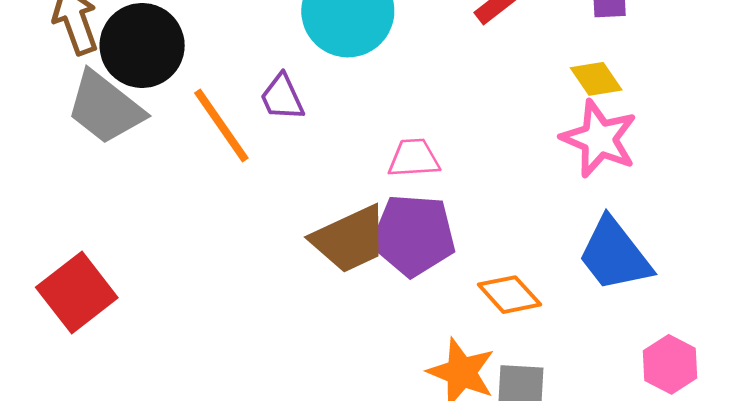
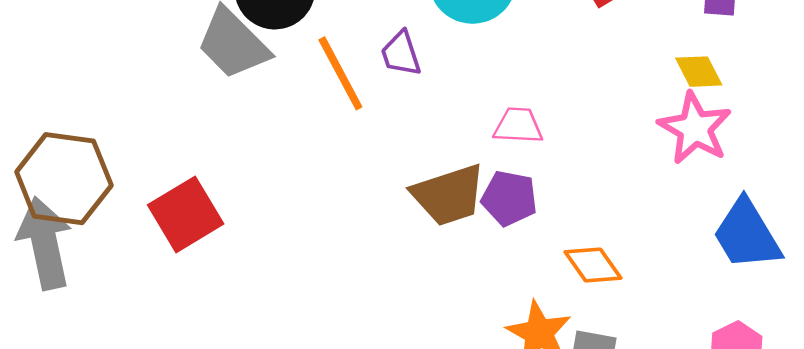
purple pentagon: (414, 235) -> (509, 198), size x0.7
blue trapezoid: (615, 255) -> (747, 235), moved

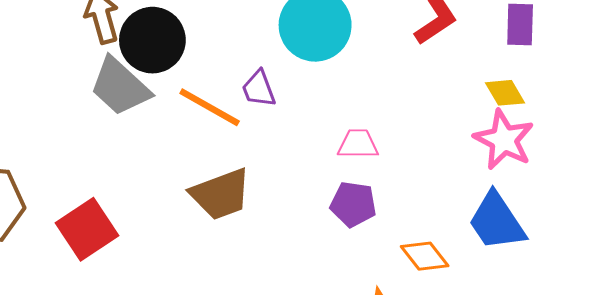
orange line: (340, 73) -> (210, 107), turned -30
brown trapezoid: (449, 195) -> (221, 194), moved
blue trapezoid: (747, 235) -> (497, 221), moved

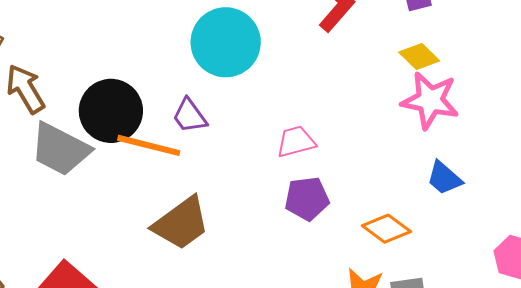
black circle: (152, 40) -> (111, 111), moved
blue trapezoid: (497, 221) -> (444, 178), size x0.6

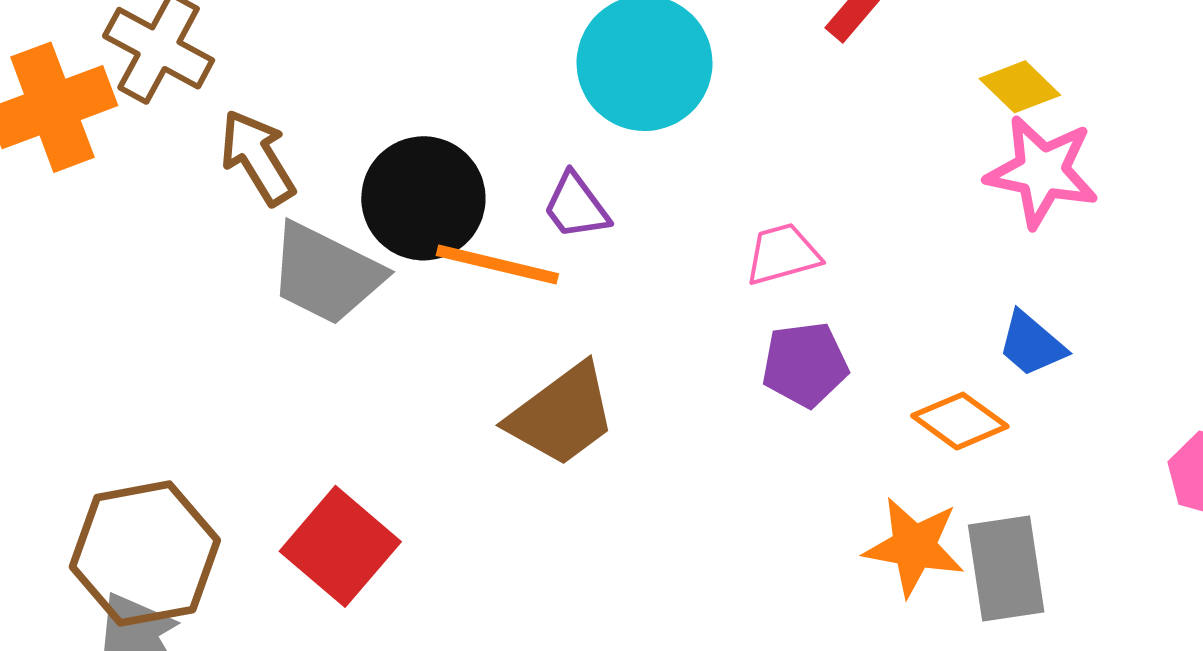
blue trapezoid: (444, 178) -> (1032, 344), moved

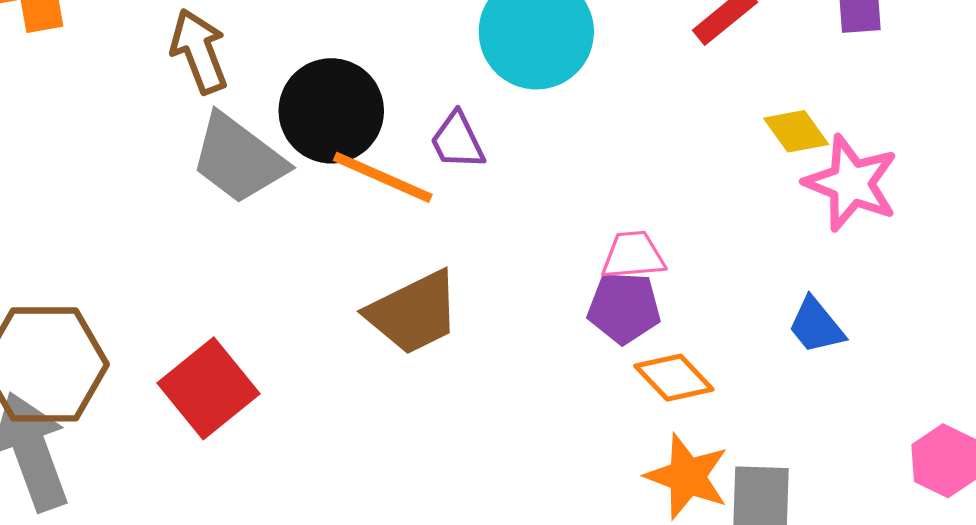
yellow diamond: (1020, 87) -> (796, 131), moved
pink trapezoid: (783, 254) -> (633, 255), moved
orange diamond: (960, 421) -> (674, 378), moved

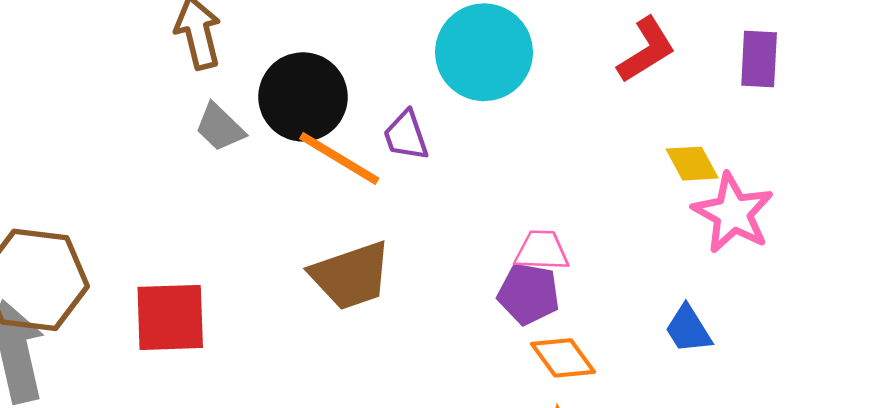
gray trapezoid: (238, 159) -> (220, 127), size x0.6
red square: (209, 388) -> (170, 317), turned 30

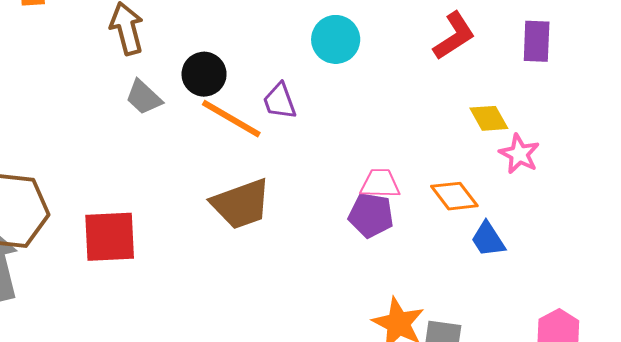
cyan circle: (484, 52) -> (336, 39), size x0.7
black circle: (303, 97) -> (204, 74), size x0.7
pink star: (733, 213) -> (519, 154), size x0.7
orange diamond: (563, 358) -> (454, 196), moved

